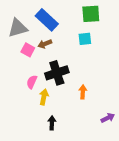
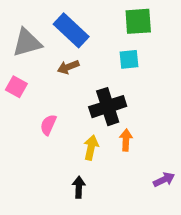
pink square: (28, 50) -> (16, 87), moved
black cross: (57, 73) -> (108, 107), moved
yellow arrow: (44, 97) -> (91, 148), moved

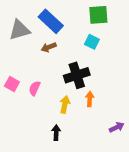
cyan square: (129, 59) -> (92, 42), turned 32
pink square: (16, 87) -> (12, 84), moved

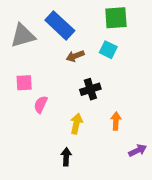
brown arrow: (49, 47) -> (75, 56), moved
black cross: (77, 75) -> (90, 89), size x0.7
pink square: (12, 84) -> (24, 83), moved, turned -32
orange arrow: (90, 99) -> (116, 121), moved

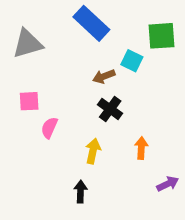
green square: (116, 18) -> (161, 36), moved
blue rectangle: (60, 25) -> (91, 23), moved
brown arrow: (75, 56) -> (104, 76), moved
black cross: (90, 89) -> (110, 109), turned -36

